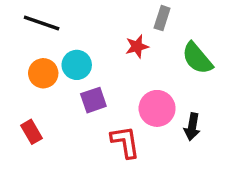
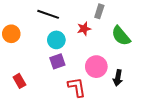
black line: (42, 23) -> (48, 14), moved
cyan circle: (77, 65) -> (56, 40), moved
orange circle: (43, 73) -> (11, 34), moved

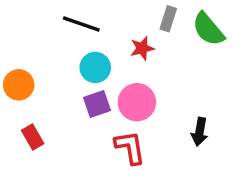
orange circle: (11, 34) -> (19, 85), moved
green semicircle: (121, 36) -> (208, 29), moved
pink circle: (96, 67) -> (137, 102), moved

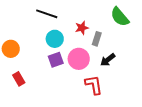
gray rectangle: (168, 19) -> (97, 39), moved
black arrow: (200, 132) -> (108, 60), moved, turned 42
red L-shape: (130, 147) -> (94, 85), moved

